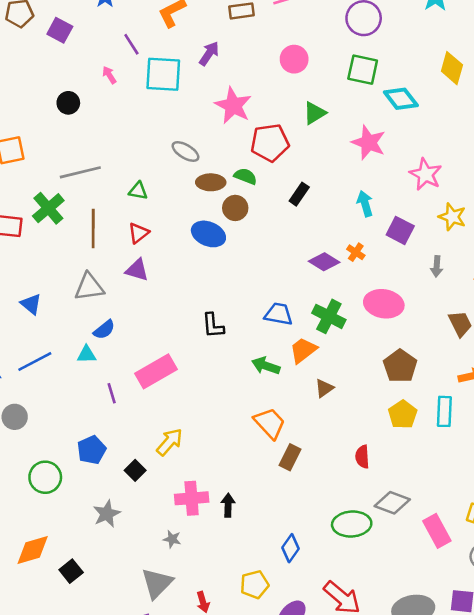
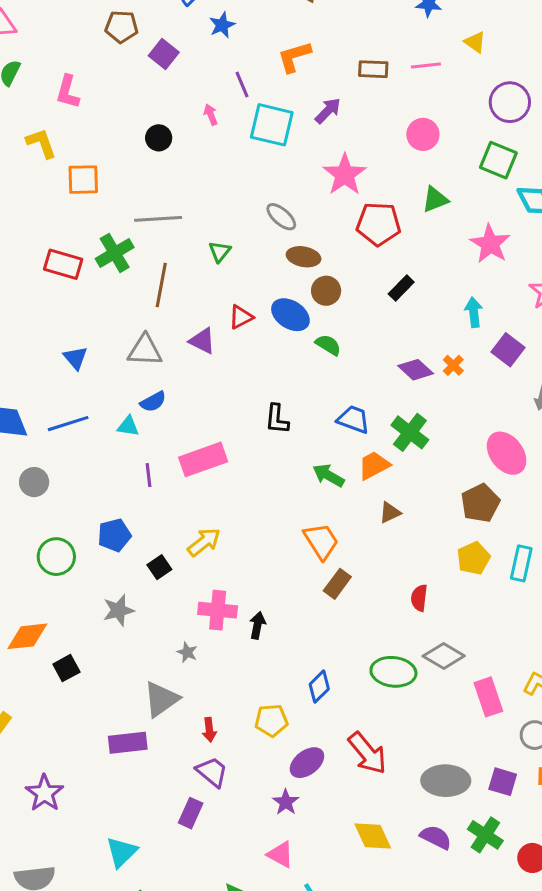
green semicircle: (245, 176) -> (328, 345), moved
green triangle: (138, 191) -> (220, 252), turned 48
red triangle: (139, 233) -> (241, 317), moved
pink ellipse: (384, 304) -> (507, 453), moved, turned 33

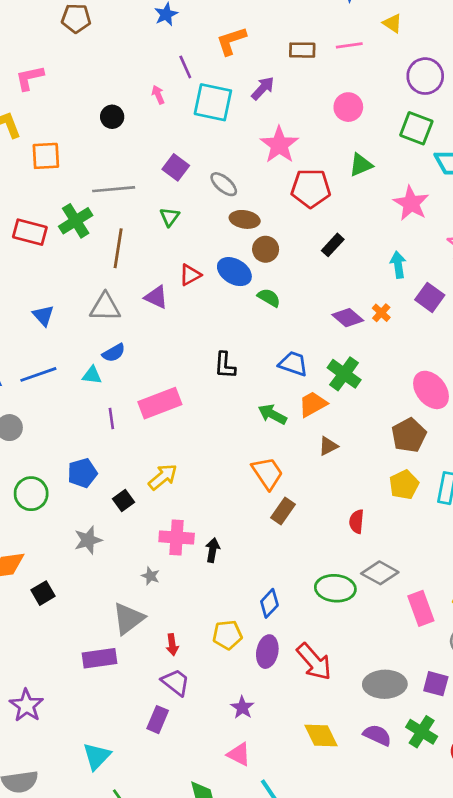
purple square: (164, 54) -> (176, 167), moved
pink L-shape: (68, 92) -> (30, 78), turned 64
purple ellipse: (307, 763) -> (267, 652), moved, turned -40

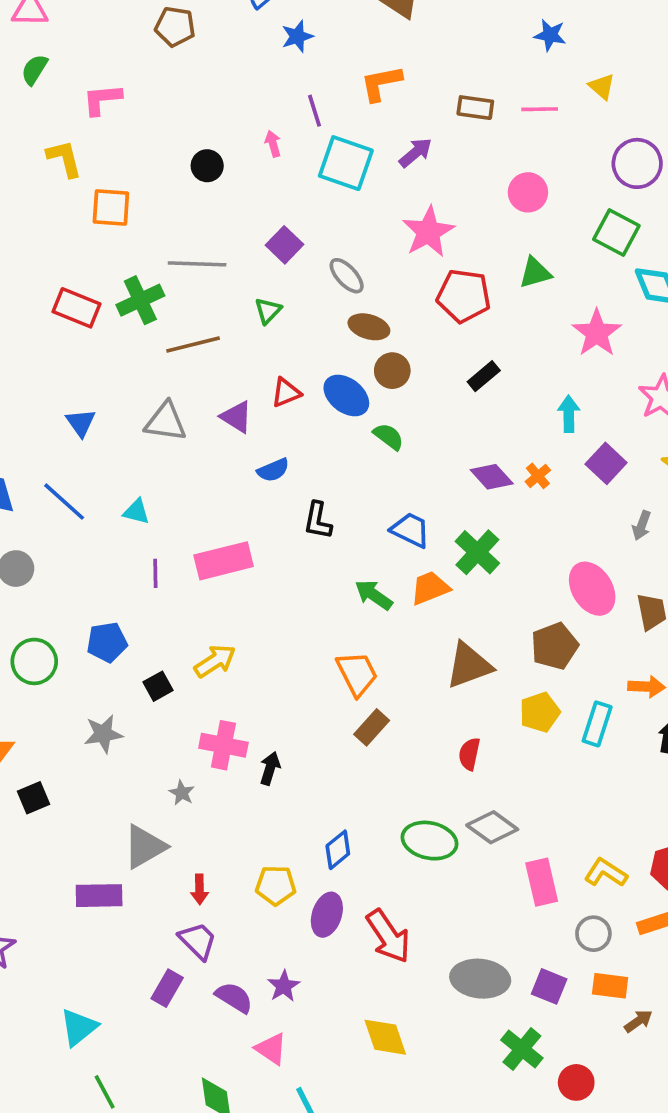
brown line: (118, 248) -> (193, 344), turned 60
blue semicircle: (114, 353) -> (273, 470), moved
blue line: (38, 374) -> (64, 502), turned 54
brown triangle: (328, 446) -> (469, 665), moved, size x1.8
purple semicircle: (377, 735) -> (234, 997), moved

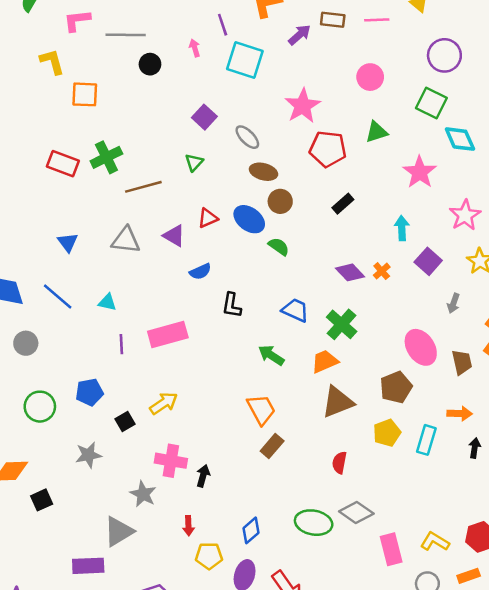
purple arrow: (416, 153) -> (299, 35), moved
gray line: (197, 264) -> (126, 35), moved
orange trapezoid: (430, 588) -> (325, 361), moved
gray star: (182, 793) -> (143, 494), size x1.5
red arrow: (199, 889) -> (189, 526), moved

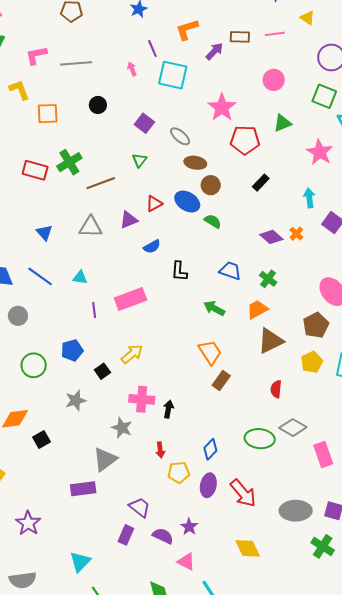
black circle: (150, 64) -> (98, 105), moved
purple triangle: (174, 236) -> (129, 220), turned -48
green cross: (342, 324) -> (268, 279), size x0.7

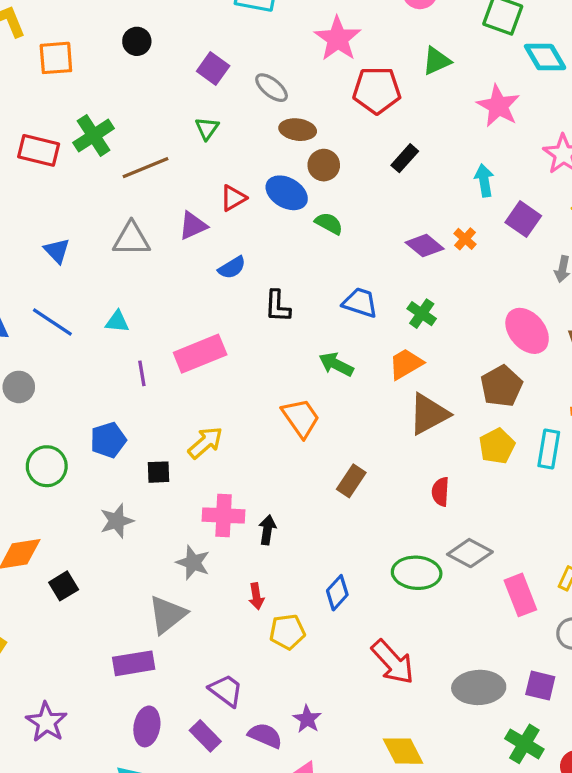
orange trapezoid: (210, 352) -> (301, 418), moved
black square: (102, 371) -> (159, 472), turned 35
purple ellipse: (208, 485) -> (147, 726), moved
purple rectangle: (126, 535) -> (205, 736), turned -66

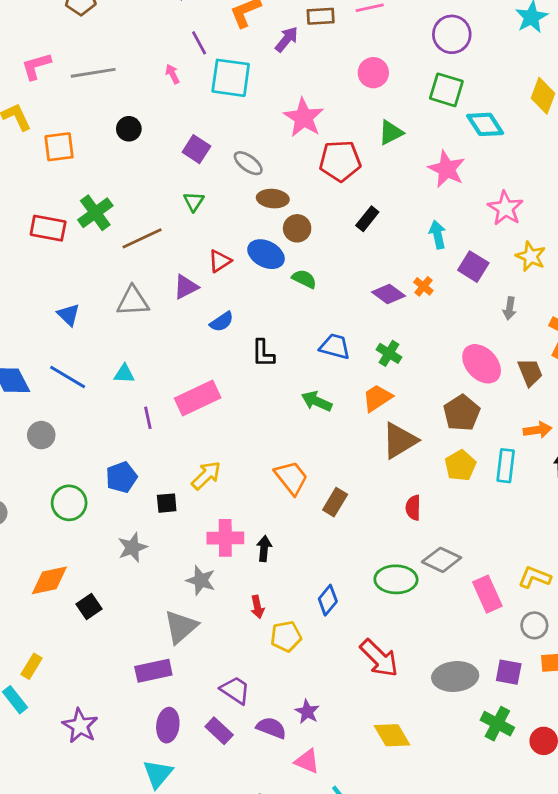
orange trapezoid: (301, 418) -> (291, 478), moved

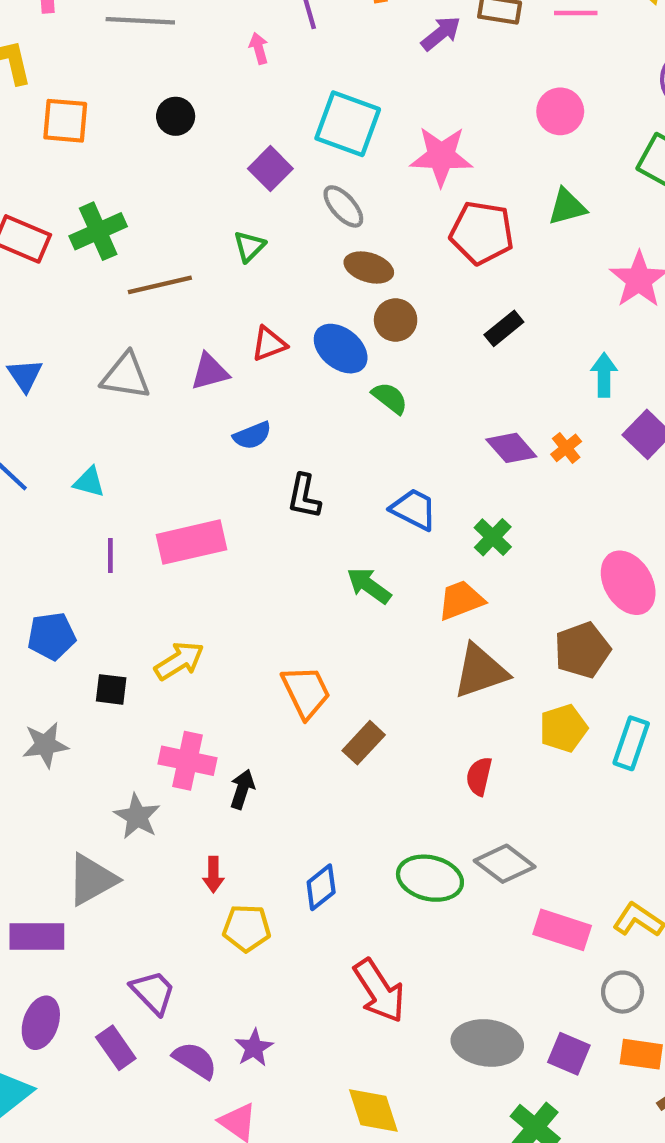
cyan square: (231, 78) -> (348, 124), moved
pink star: (304, 118) -> (441, 156), turned 30
pink rectangle: (487, 594) -> (562, 930), turned -60

